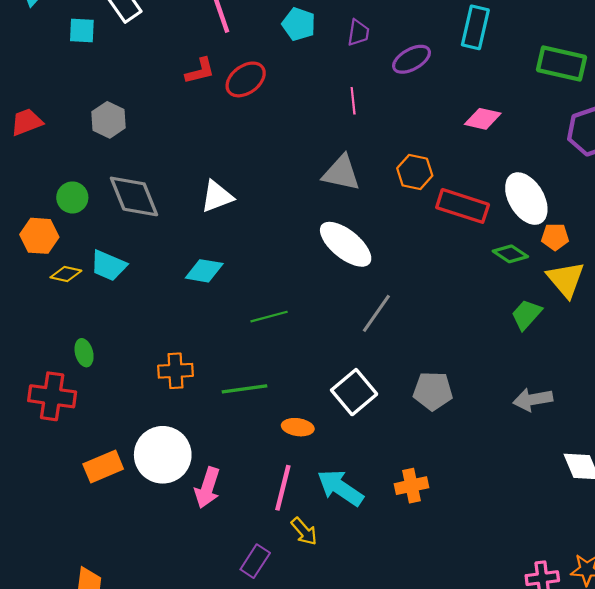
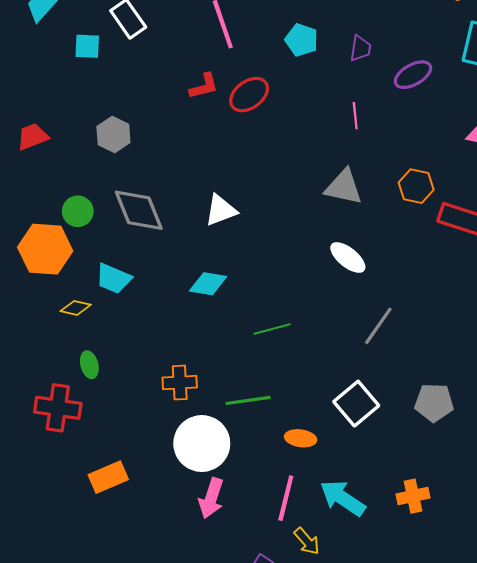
orange hexagon: (39, 236) -> (45, 249), size x1.4
white ellipse: (346, 244) -> (348, 257), size x0.7
yellow diamond: (66, 274) -> (76, 308), moved
white circle: (163, 455) -> (202, 444), moved

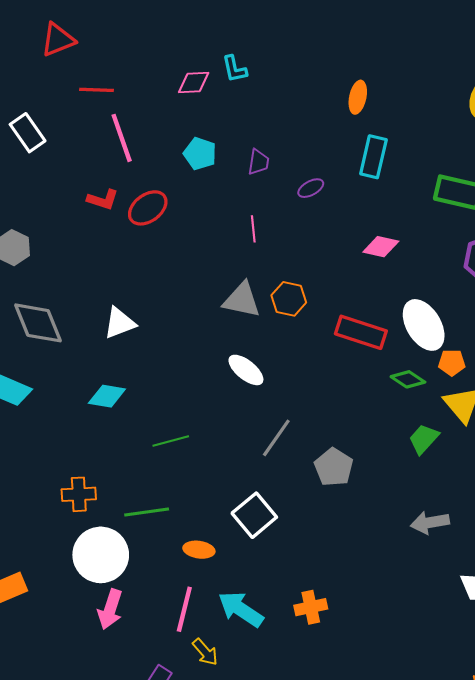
purple ellipse: (413, 75) -> (311, 188), size x0.7
red L-shape: (204, 86) -> (103, 200), turned 32
orange hexagon: (416, 186) -> (289, 299), moved
gray pentagon: (434, 403) -> (334, 467), moved, turned 30

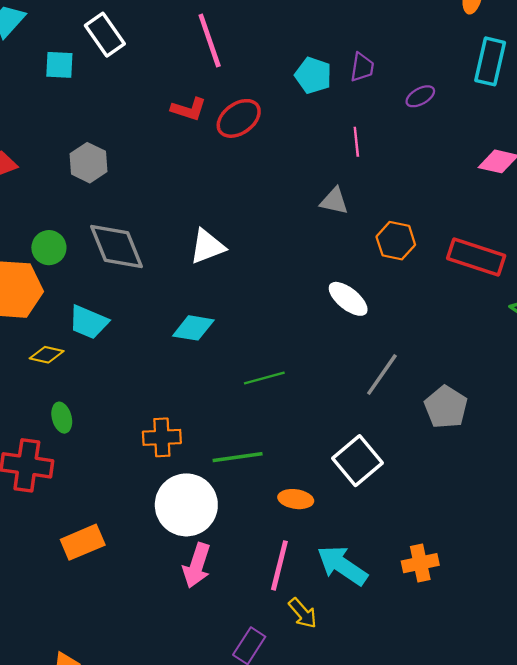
cyan pentagon: (200, 154) -> (313, 75), moved
orange hexagon: (289, 299) -> (396, 241), moved
gray triangle: (242, 300) -> (334, 201), moved, size x0.7

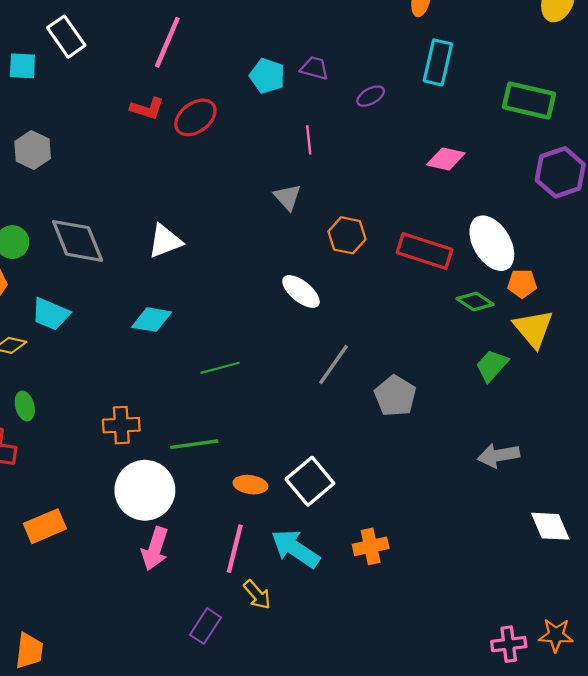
pink line: (210, 40) -> (167, 42), turned 42
purple trapezoid: (362, 67) -> (314, 68), turned -84
gray hexagon: (89, 163) -> (33, 150), moved
gray triangle: (334, 201) -> (287, 197), turned 36
white square: (357, 461) -> (310, 481), moved

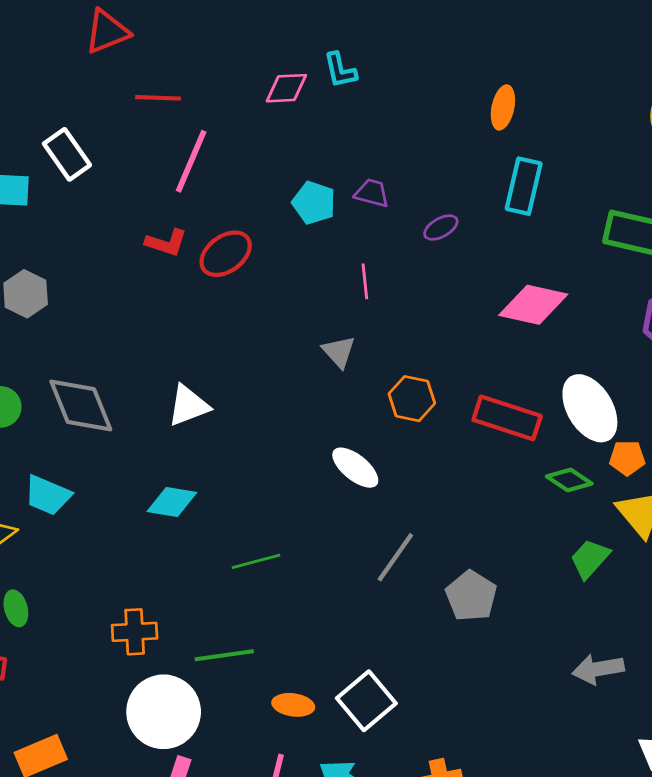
pink diamond: (446, 159) -> (533, 305), size x1.4

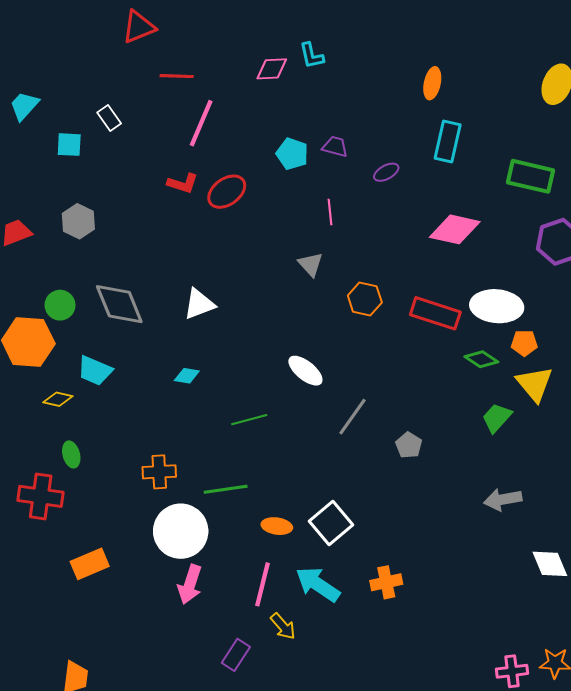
white rectangle: (67, 154) -> (109, 118), size x0.7
white ellipse: (590, 408) -> (497, 306), turned -54
white ellipse: (355, 468) -> (305, 371), moved
cyan diamond: (172, 502) -> (187, 376), size x0.7
gray pentagon: (471, 596) -> (409, 445), size x0.7

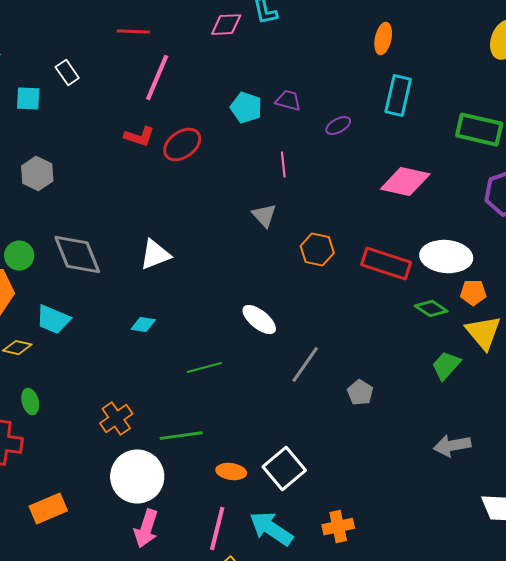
orange cross: (159, 472) -> (116, 419), turned -32

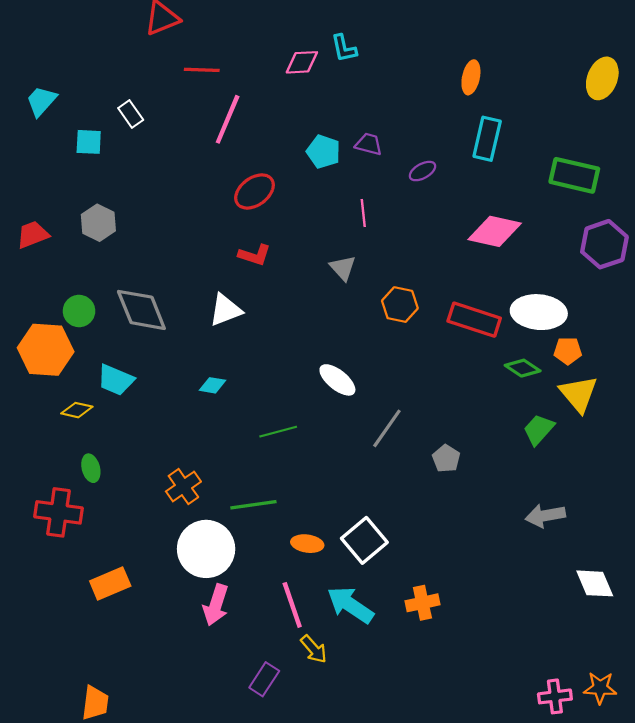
red L-shape: (139, 137) -> (255, 255), moved
pink line: (217, 529) -> (292, 605), turned -33

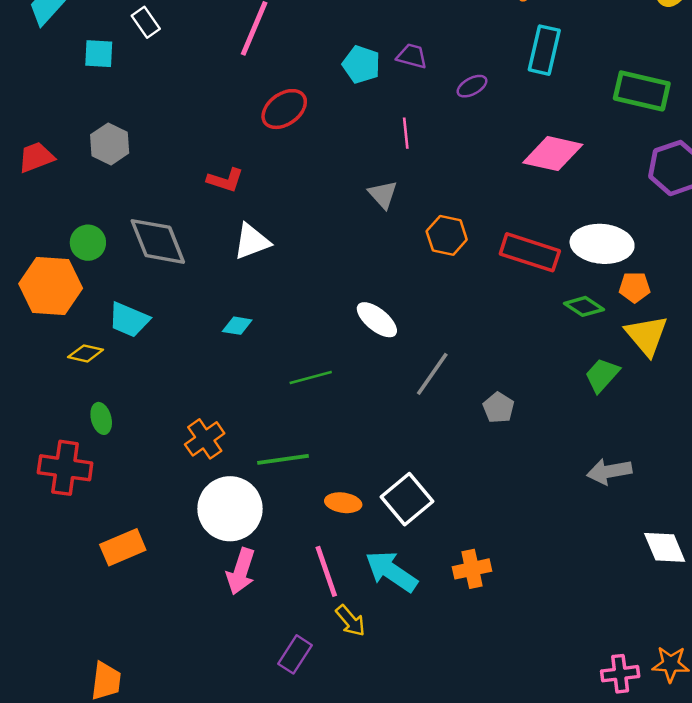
red L-shape: (255, 255) -> (225, 180), moved

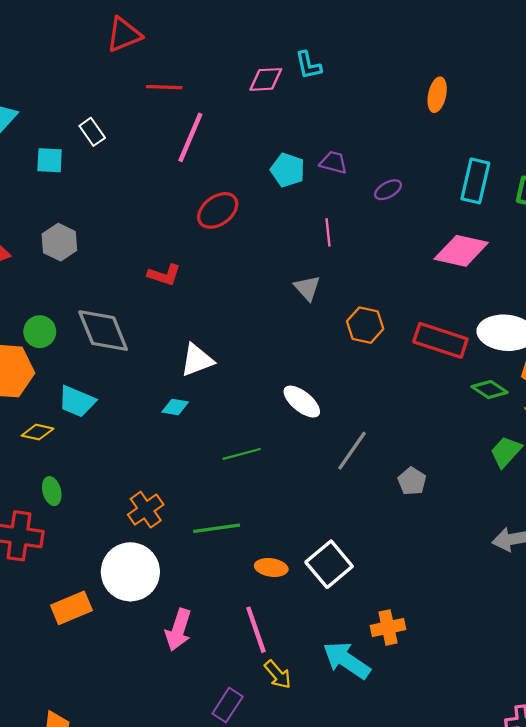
cyan rectangle: (544, 50) -> (475, 181), moved
white triangle: (252, 241) -> (197, 360), moved
white circle: (230, 509) -> (130, 572), moved
cyan arrow: (391, 571) -> (347, 660), moved

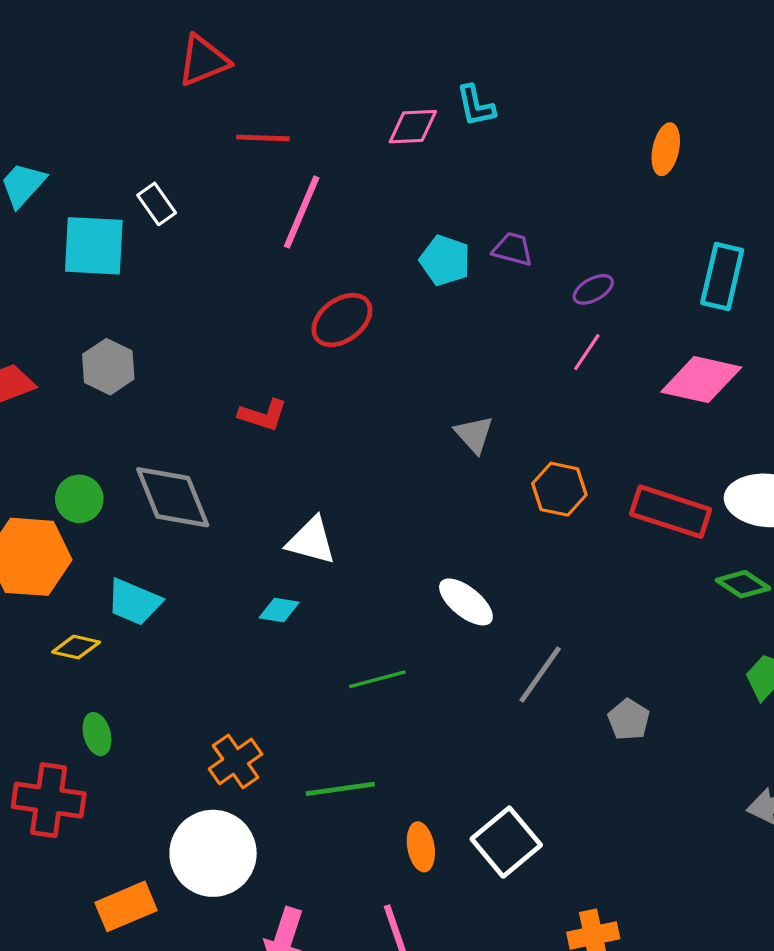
cyan square: (50, 160) -> (94, 246), size x1.6
pink line: (328, 232) -> (587, 352), moved, turned 40
white triangle: (197, 360) -> (311, 541), turned 36
orange ellipse: (271, 567) -> (421, 847), turned 72

